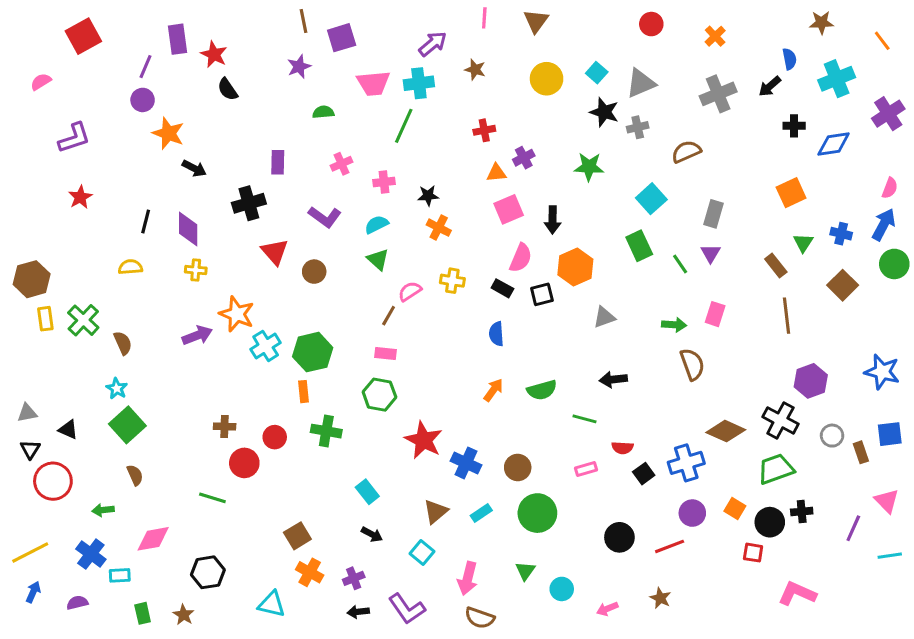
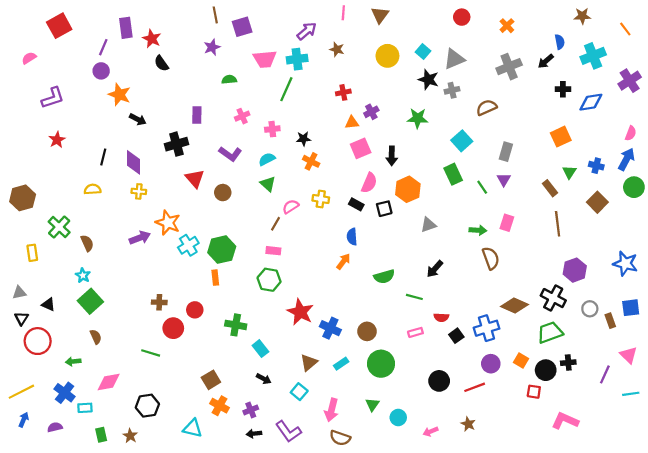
yellow rectangle: (45, 319) -> (32, 253), moved
black arrow: (613, 379) -> (435, 269), turned -42
orange arrow: (493, 390) -> (343, 261), moved
green cross: (326, 431) -> (236, 325), moved

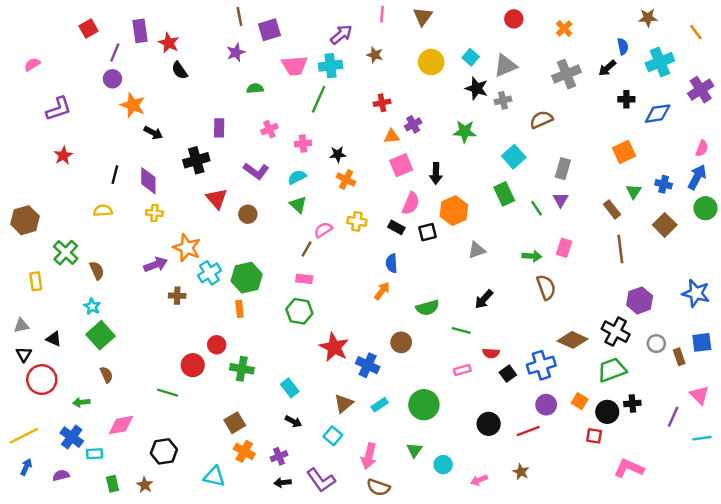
red square: (59, 26) -> (88, 29), moved, size x0.7
brown cross: (159, 302) -> (177, 296), moved
green cross: (236, 325) -> (242, 369), moved
brown circle: (367, 331) -> (401, 342), moved

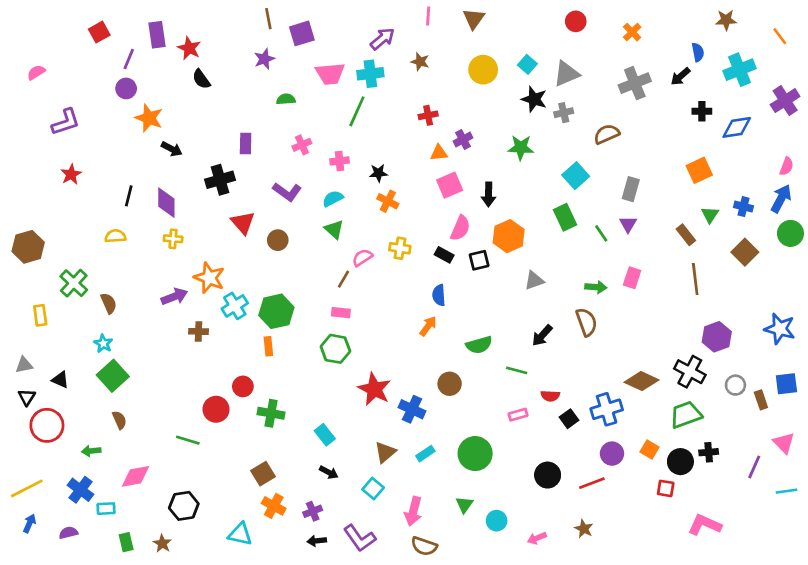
brown semicircle: (546, 287) -> (586, 322), moved

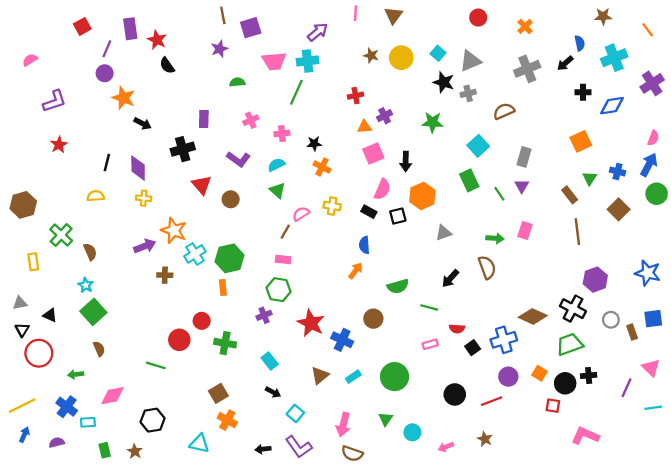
brown star: (420, 62) -> (371, 55), moved
cyan square: (373, 488) -> (295, 413), moved
purple cross: (313, 511) -> (264, 315), moved

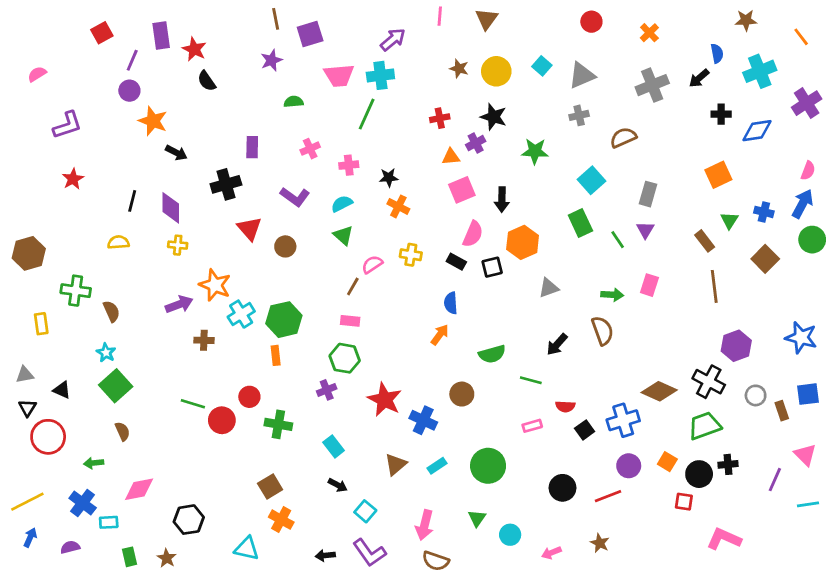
black star: (444, 82) -> (494, 117), moved
green cross: (61, 235) -> (76, 291), turned -35
green line: (156, 365) -> (193, 404), moved

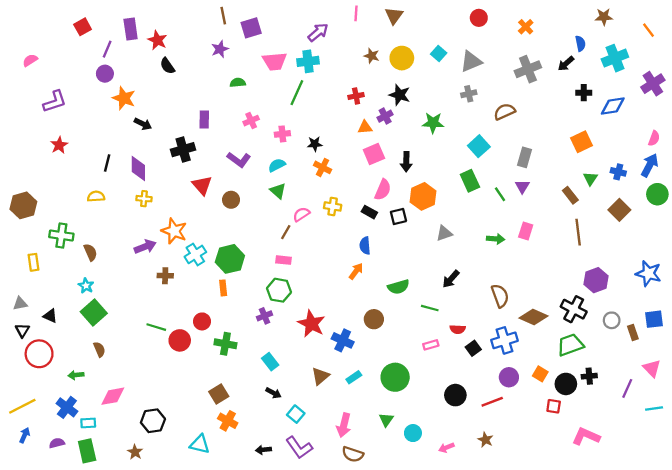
brown semicircle: (603, 331) -> (500, 296), moved
green rectangle: (129, 557) -> (87, 451), moved, size x1.5

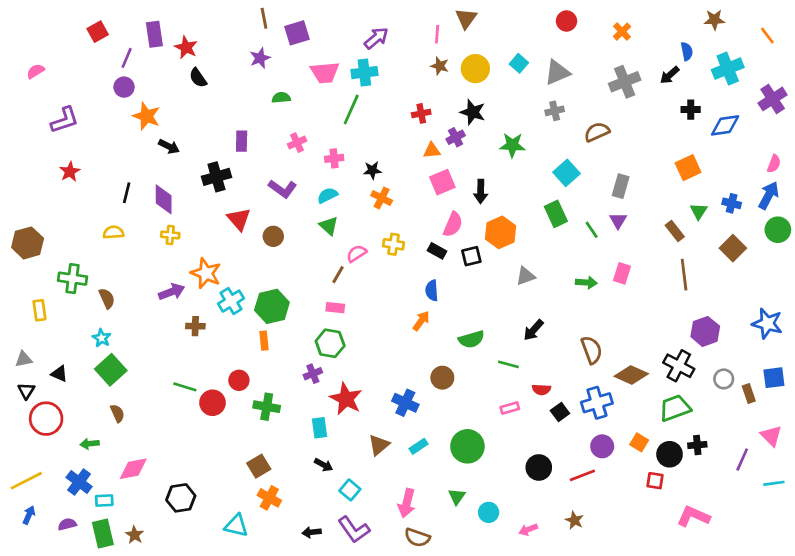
pink line: (356, 13) -> (437, 34), moved
red star: (311, 324) -> (346, 399), moved
cyan rectangle: (270, 362) -> (320, 428), turned 30
brown star: (135, 452) -> (135, 535), moved

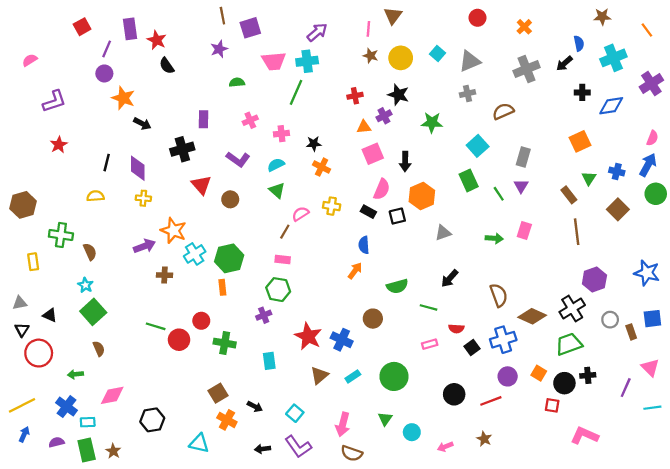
black cross: (679, 366) -> (572, 309), turned 30
red star: (346, 399) -> (308, 336), moved
black arrow: (323, 465) -> (255, 407), moved

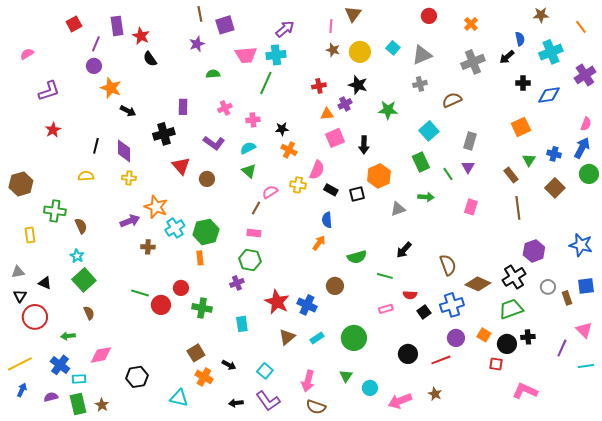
pink semicircle: (382, 189) -> (317, 170), moved
green arrow: (494, 238) -> (426, 197), moved
pink arrow: (445, 447) -> (400, 401), size x1.6

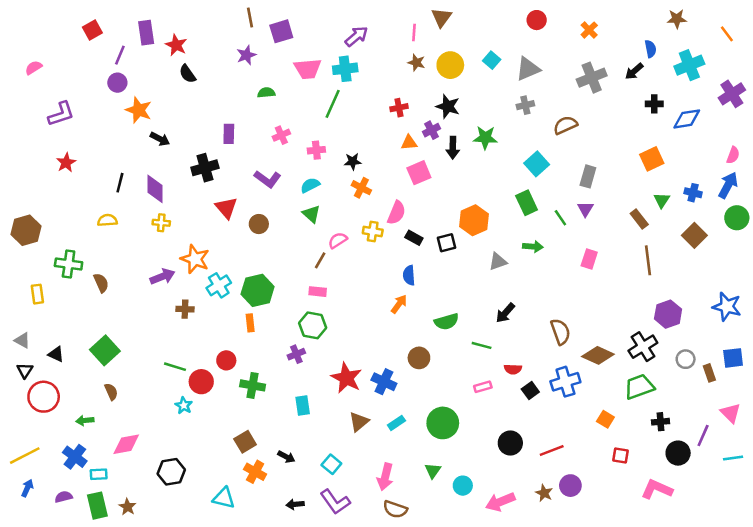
black arrow: (364, 145) -> (453, 148), moved
cyan star: (77, 256) -> (184, 405), moved
gray triangle: (18, 272) -> (22, 340), turned 40
purple circle: (456, 338) -> (570, 486), moved
black circle: (507, 344) -> (678, 453), moved

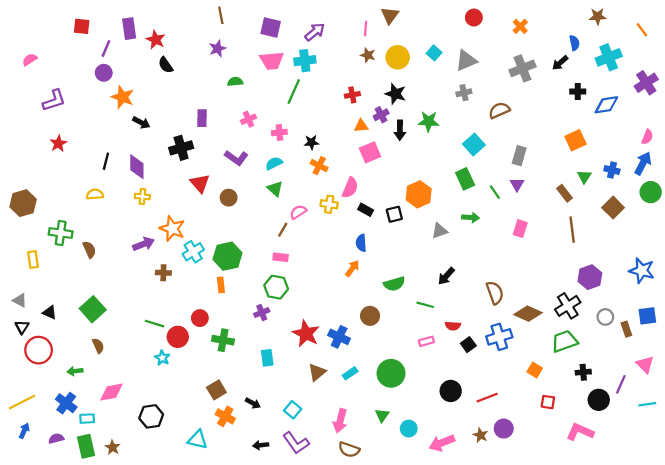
red square: (92, 30) -> (82, 26), turned 35
purple square: (281, 31) -> (271, 27), moved, turned 30

